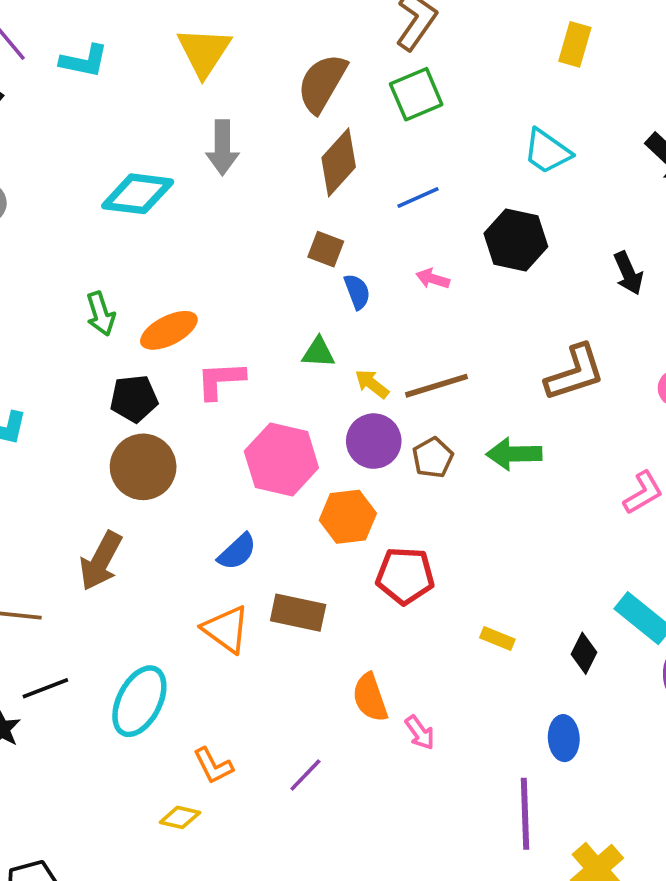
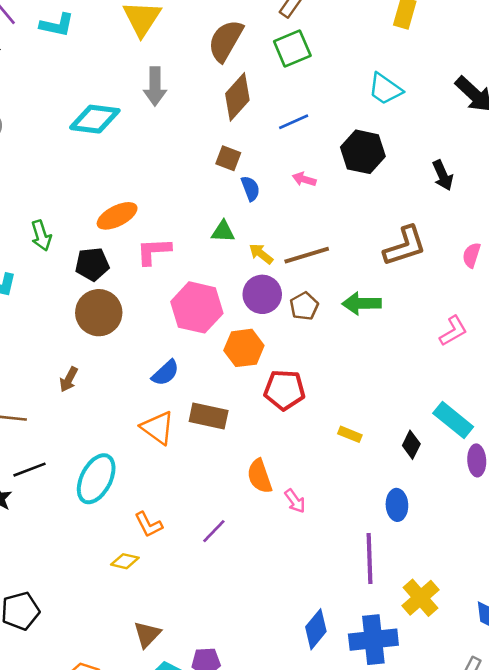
green arrow: (101, 314) -> (41, 235), moved
brown arrow: (101, 561) -> (69, 379), size x0.6

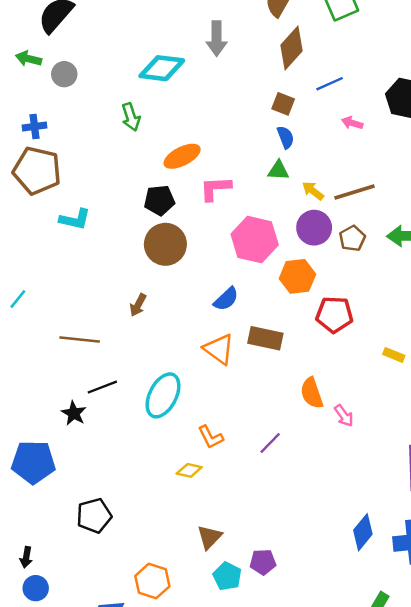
blue line: (294, 122) -> (330, 84), moved
blue semicircle: (250, 188) -> (286, 137), moved
green arrow: (41, 235) -> (131, 117), moved

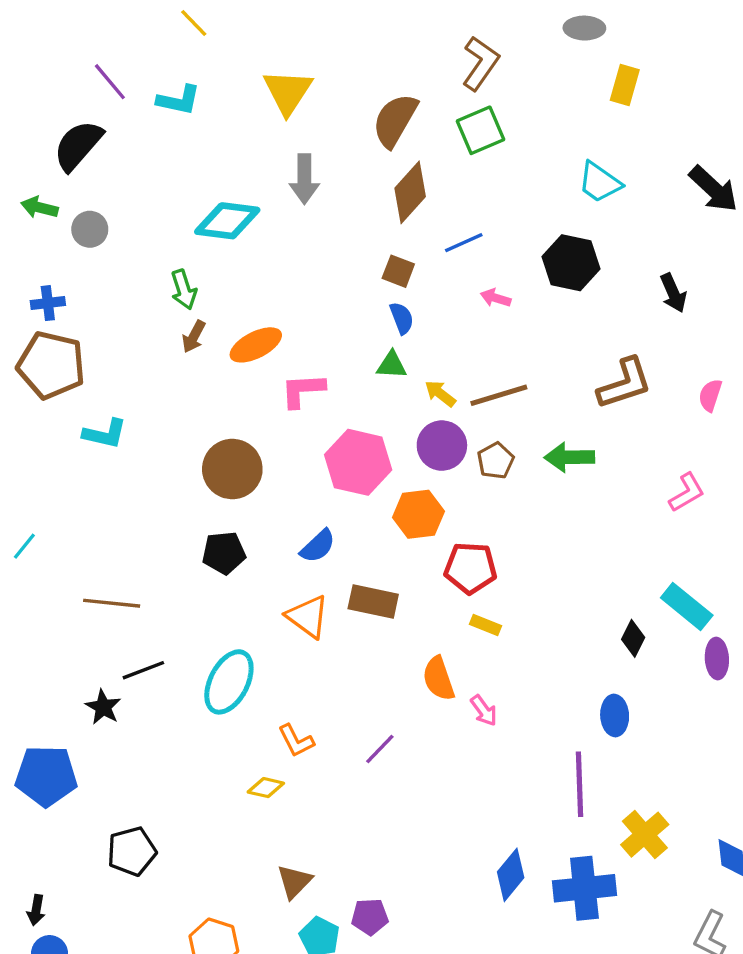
black pentagon: (159, 200) -> (224, 553), moved
brown arrow: (138, 305) -> (194, 337), moved
yellow rectangle: (394, 355) -> (486, 625), moved

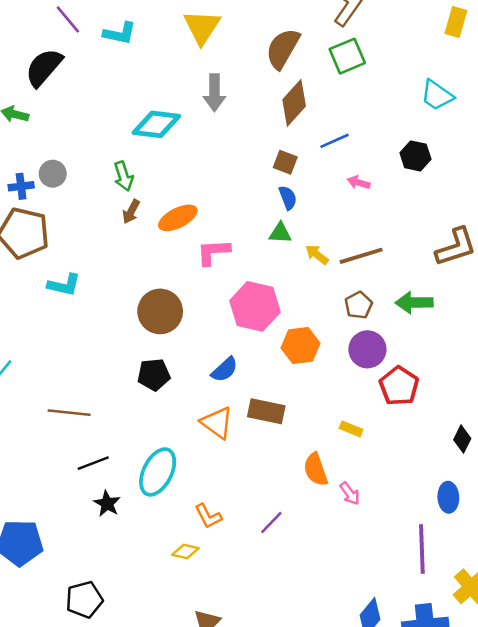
gray circle: (90, 229) -> (53, 174), moved
black hexagon: (571, 263) -> (415, 156), size x0.7
purple circle: (442, 446) -> (367, 349), moved
red pentagon: (470, 568) -> (399, 386), moved, turned 30
black star: (103, 707) -> (107, 504), moved

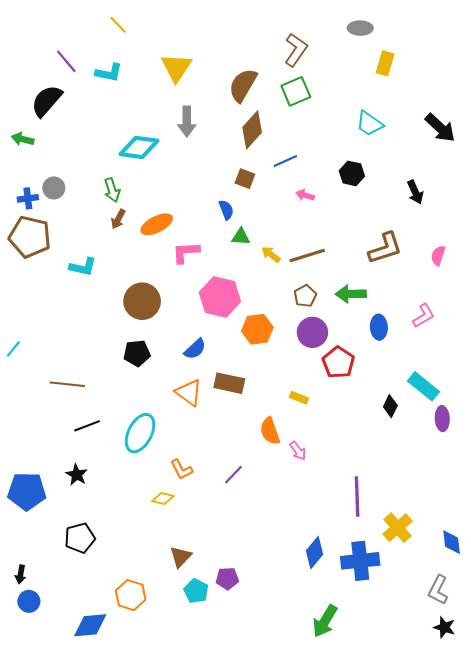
blue semicircle: (288, 198) -> (226, 210), moved
cyan L-shape: (64, 285) -> (83, 267), moved
blue ellipse: (448, 497) -> (379, 327), moved
black star: (107, 504) -> (77, 475), moved

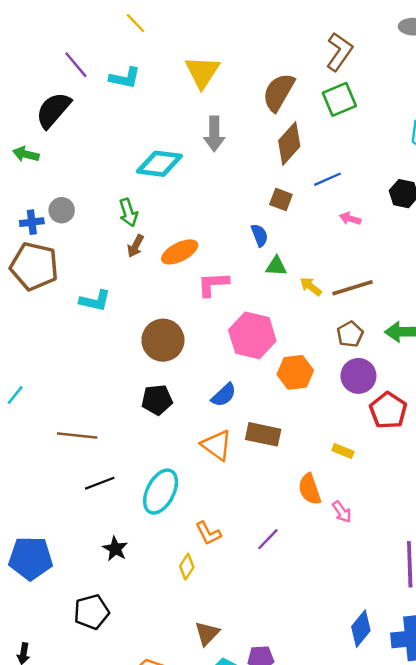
black star: (77, 475) -> (115, 549), moved
yellow diamond: (163, 499) -> (187, 567), turned -70

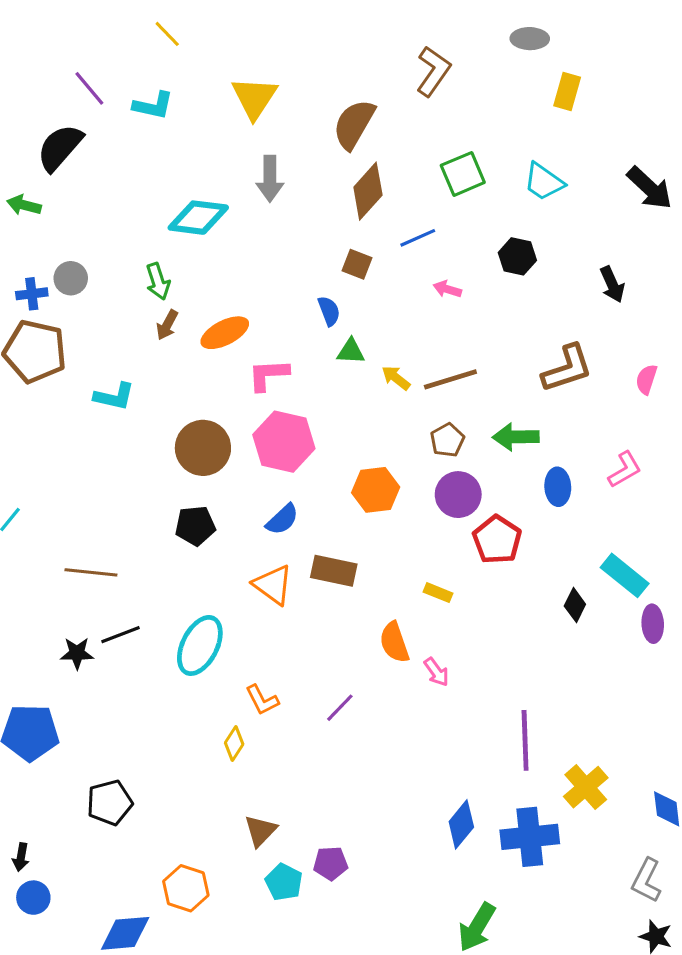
green square: (339, 99) -> (463, 174), moved
pink hexagon: (252, 335) -> (284, 442), moved
black star: (115, 549) -> (77, 653), moved, turned -30

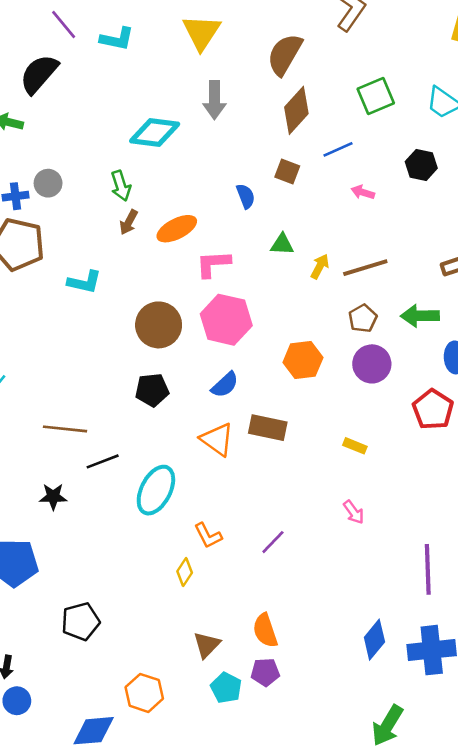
blue semicircle: (329, 311) -> (246, 196), moved
yellow arrow: (396, 378) -> (320, 266), turned 80
red pentagon: (497, 540) -> (433, 409), moved
black line: (121, 635) -> (103, 461), moved
orange semicircle: (394, 642) -> (265, 631), moved

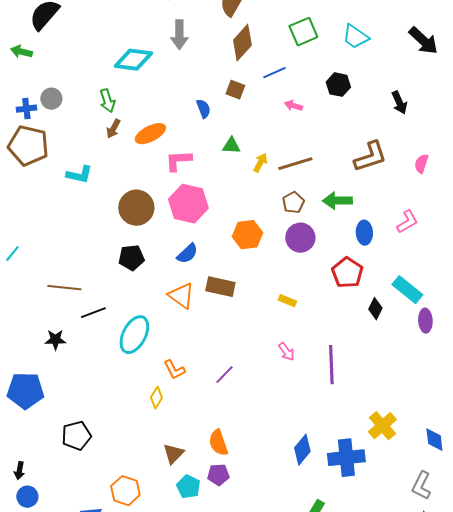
purple line: (428, 569) -> (331, 365), moved

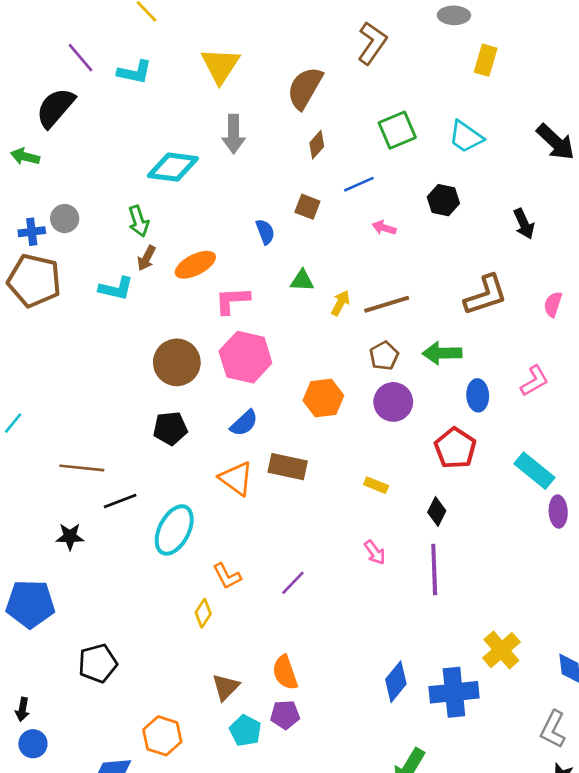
brown diamond: (242, 43) -> (317, 145), size x0.6
cyan L-shape: (79, 175) -> (116, 288), moved
black diamond: (375, 309) -> (437, 511), moved

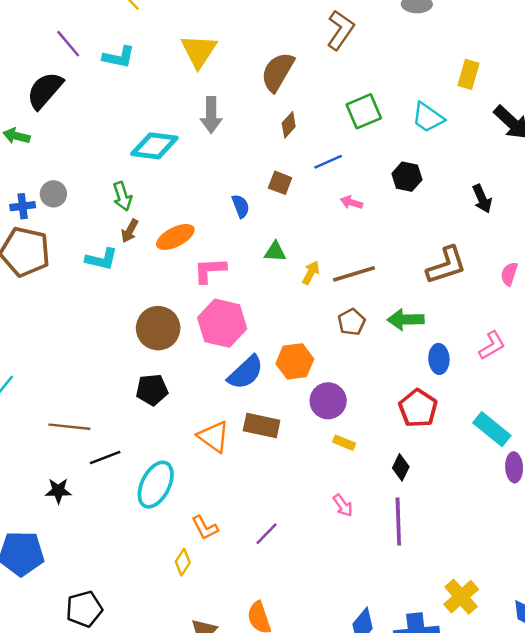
yellow rectangle: (486, 60) -> (469, 74), moved
purple circle: (393, 402) -> (328, 401), moved
blue semicircle: (244, 423) -> (246, 372), moved, size x1.4

